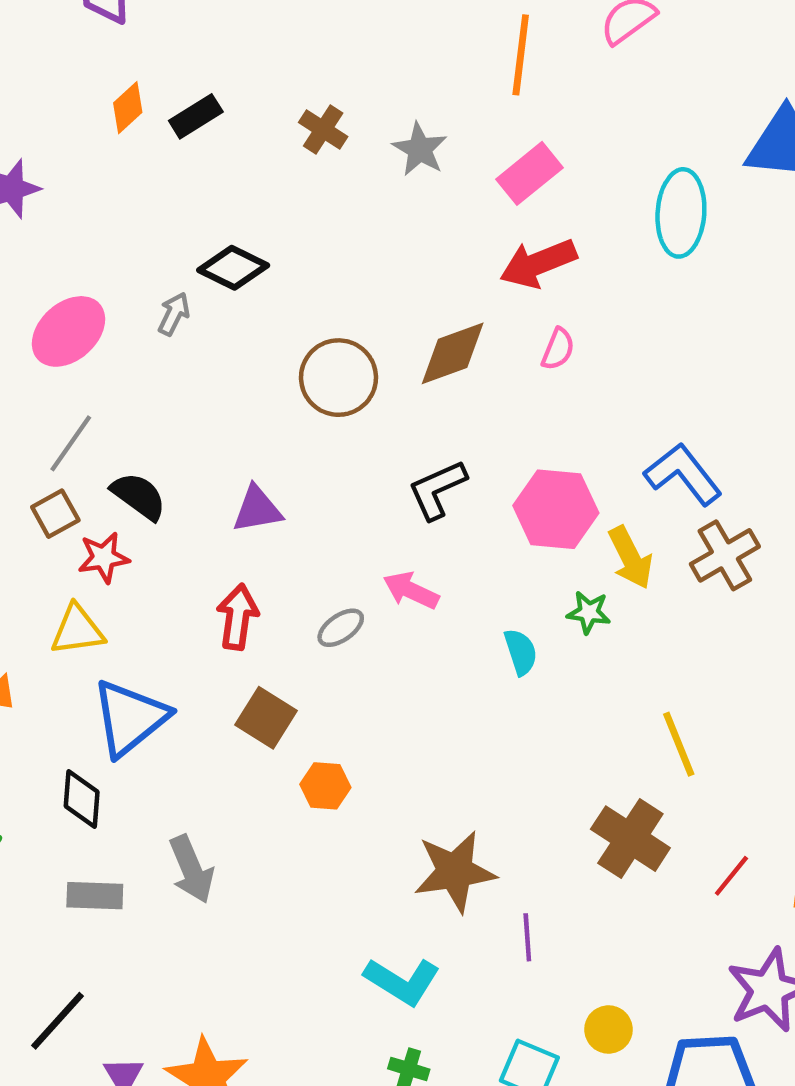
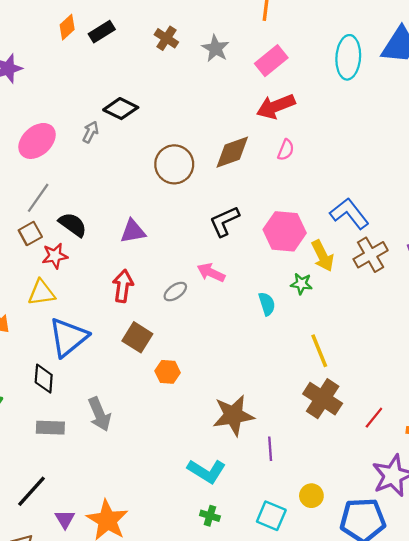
cyan ellipse: (681, 213) -> (348, 57), moved
yellow line: (679, 744) -> (319, 351), moved

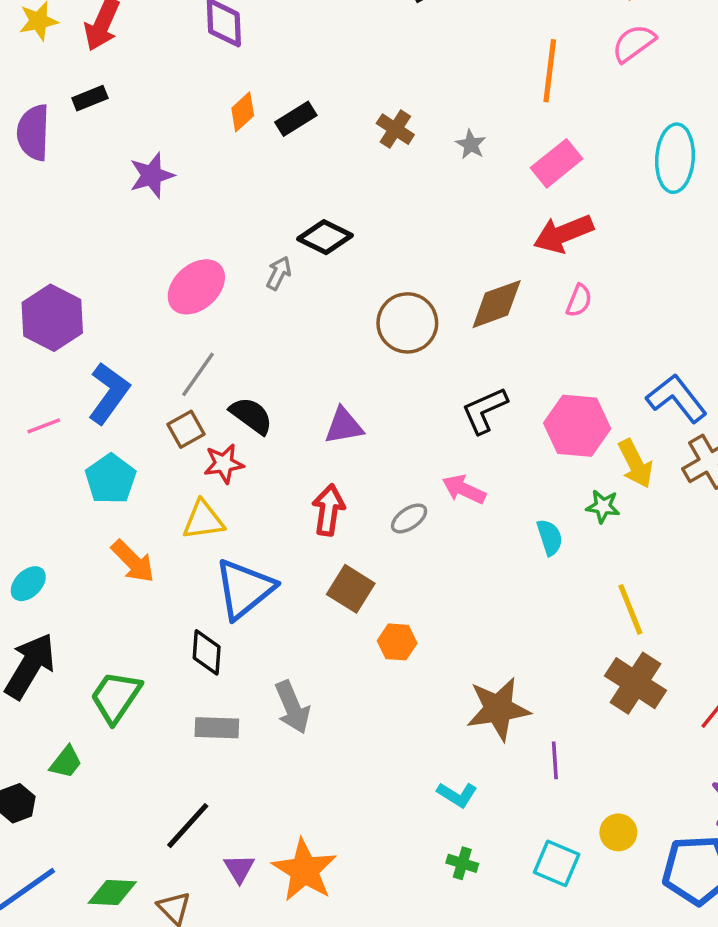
gray star: (215, 48) -> (471, 144), size x0.7
cyan L-shape: (207, 471) -> (457, 795), size x0.7

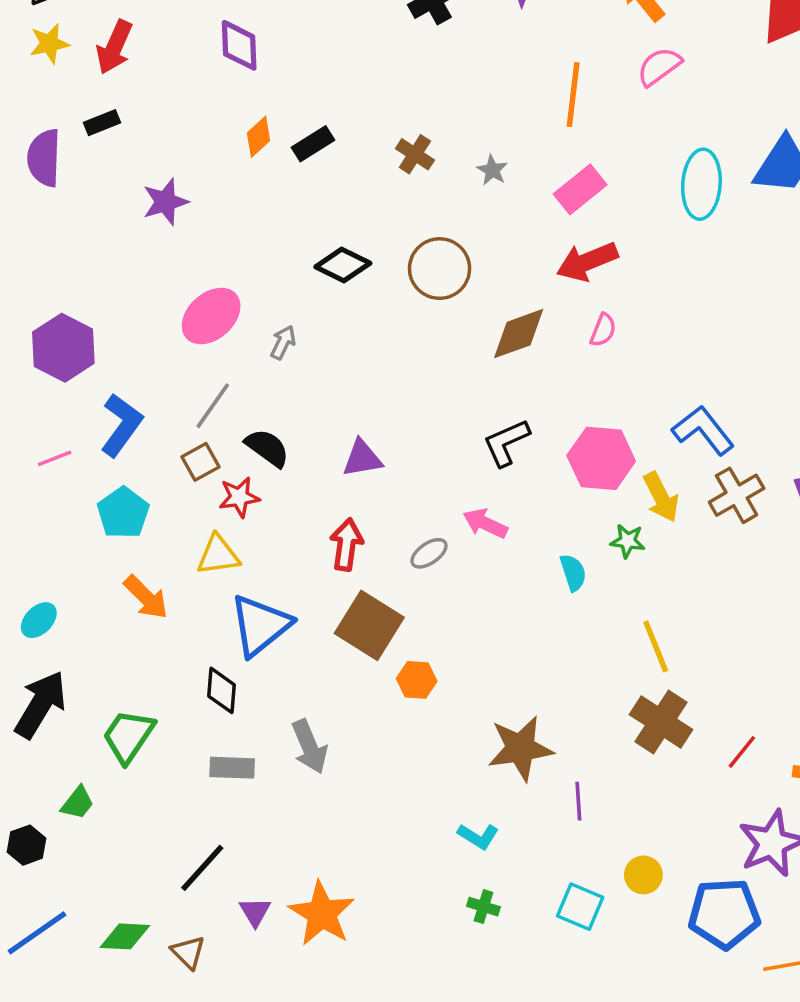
gray arrow: (279, 273) -> (283, 342), moved
brown circle: (407, 323) -> (440, 269), moved
brown square: (351, 589) -> (369, 625), size x1.4

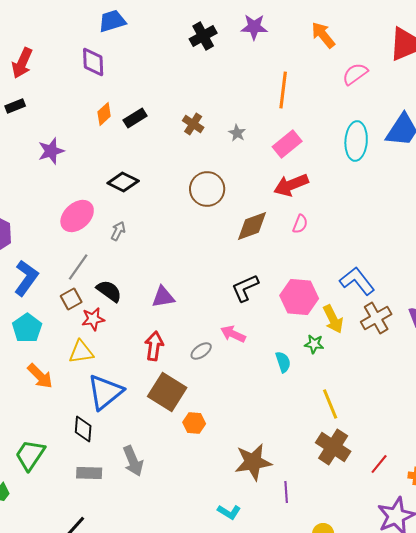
pink semicircle: (659, 66) -> (355, 74), moved
black diamond: (343, 265) -> (123, 182), moved

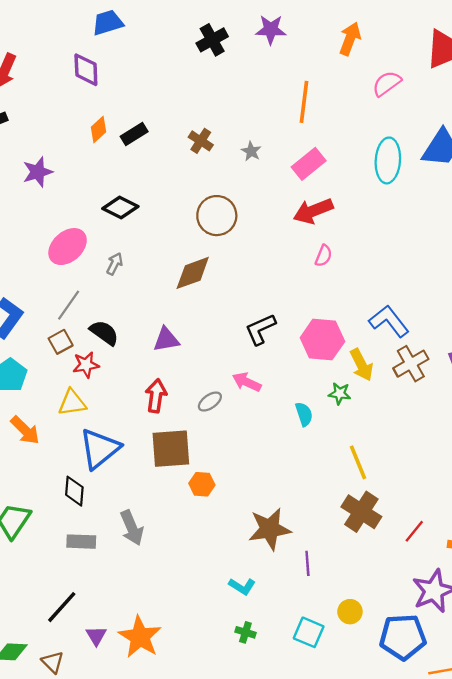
orange arrow: (323, 35) -> (350, 39), turned 60
brown diamond: (252, 226) -> (193, 273), moved
brown square: (167, 392) -> (171, 449), turned -36

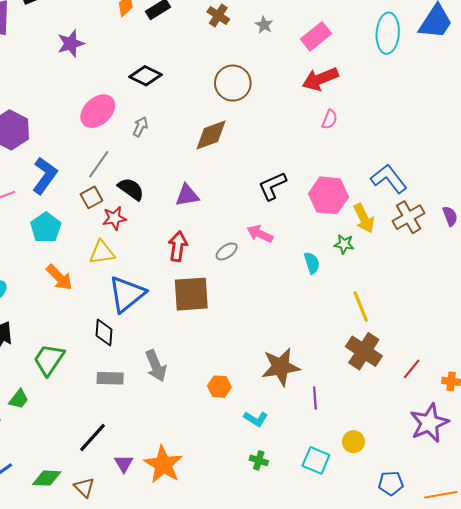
orange hexagon: (202, 484) -> (219, 387), moved
blue pentagon: (403, 637) -> (391, 483), moved, size x0.6

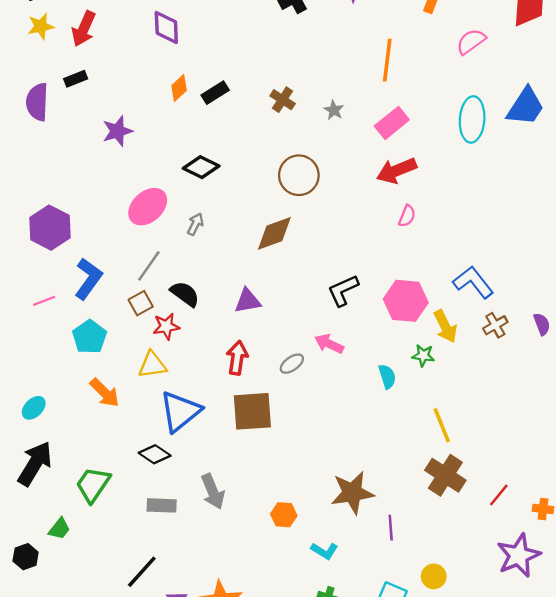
brown cross: (408, 217) -> (495, 325), size x0.7
black diamond: (104, 333) -> (155, 454), turned -60

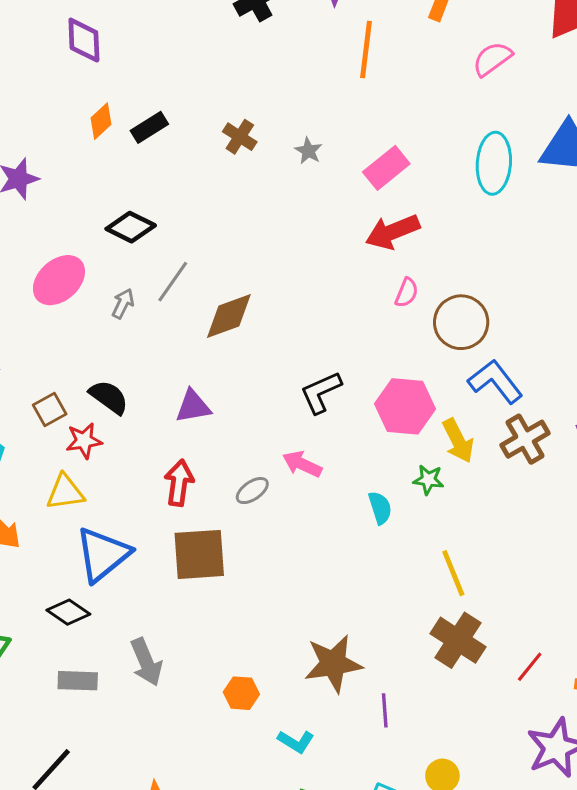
orange line: (387, 60) -> (366, 49), moved
brown circle: (299, 175) -> (461, 322), moved
gray line: (149, 266) -> (173, 282), moved
brown cross: (495, 325) -> (525, 439), size x1.4

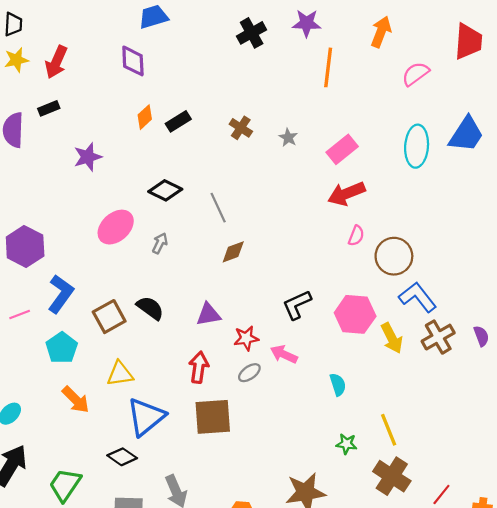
gray line: (173, 282) -> (218, 208), moved, turned -60
brown diamond: (229, 316) -> (233, 252), size x0.7
brown square: (50, 410) -> (109, 317), size x1.4
red star: (84, 441) -> (246, 338), moved
green star: (428, 480) -> (346, 444), moved

